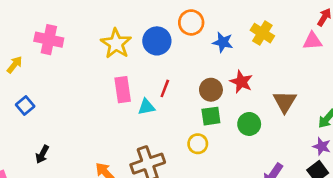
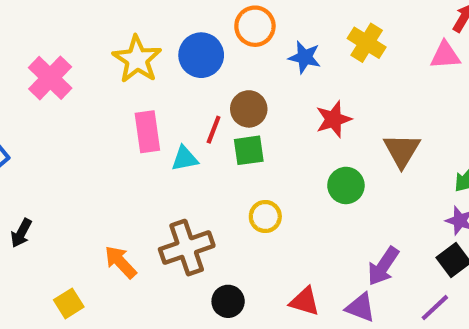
pink cross: (49, 40) -> (50, 78), moved, turned 32
red star: (241, 82) -> (334, 119), turned 30
brown circle: (211, 90) -> (249, 109), moved
green square: (211, 116) -> (249, 150), moved

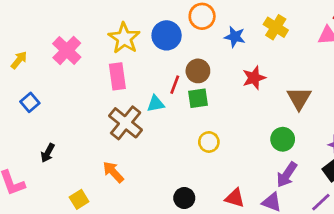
pink rectangle: (147, 132) -> (117, 76), moved
green circle: (346, 185) -> (283, 139), moved
brown cross: (187, 248) -> (126, 123), moved, turned -32

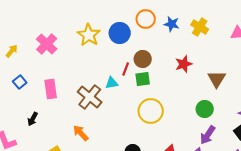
blue star: (235, 37) -> (172, 24), moved
pink rectangle: (117, 76) -> (51, 89), moved
yellow circle: (209, 142) -> (151, 111), size x1.6

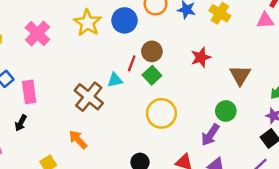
green square: (143, 79) -> (152, 75), turned -35
pink rectangle: (51, 89) -> (29, 92), moved
purple arrow: (208, 135) -> (210, 135), moved

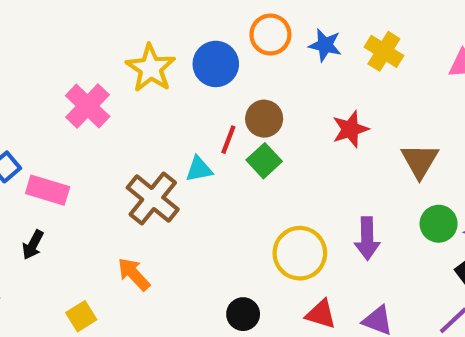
pink cross: (37, 34) -> (88, 106), moved
pink rectangle: (29, 92) -> (48, 190), turned -65
green circle: (226, 111) -> (439, 224), moved
yellow circle: (161, 113) -> (300, 253), moved
purple arrow: (210, 135) -> (367, 238), moved, turned -35

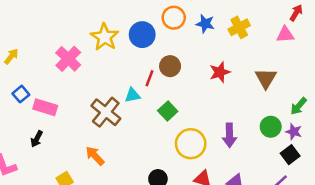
yellow cross: (384, 51) -> (239, 27), turned 30
green square: (264, 161) -> (168, 111), moved
brown triangle: (420, 161) -> (266, 78), moved

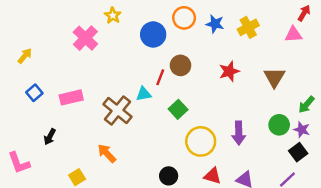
yellow star: (105, 37) -> (113, 15), moved, size x0.6
pink cross: (68, 59) -> (85, 38), moved
pink rectangle: (45, 107) -> (71, 97), moved, turned -30

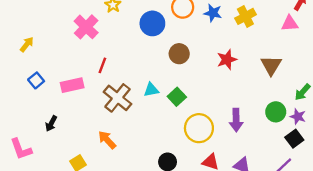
red line: (160, 77) -> (102, 65), moved
cyan triangle: (144, 94) -> (151, 90), moved

